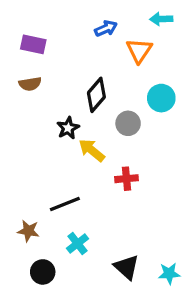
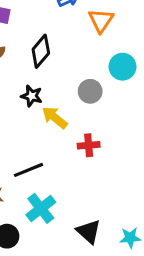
black diamond: (96, 95) -> (41, 51), moved
black star: (68, 128) -> (32, 96), turned -30
cyan cross: (77, 243) -> (41, 208), size x1.4

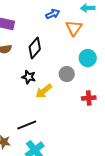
yellow arrow: (55, 118) -> (44, 91), turned -78
red cross: (89, 145) -> (89, 98), moved

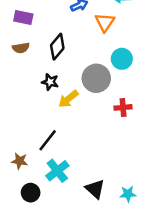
gray circle: (67, 74) -> (96, 78), size x1.5
black line: (27, 125) -> (48, 140), turned -30

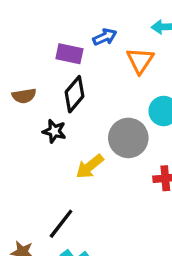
purple rectangle: (23, 17) -> (69, 54), moved
black star: (50, 82) -> (54, 131), moved

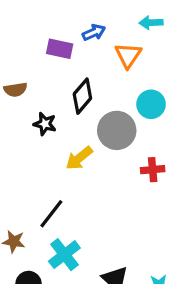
black diamond: (74, 94) -> (82, 96), moved

